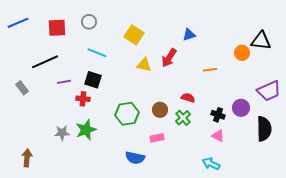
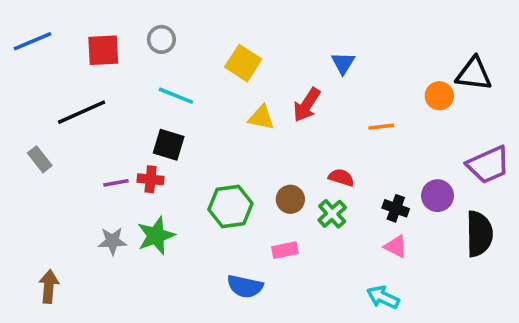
blue triangle: (189, 35) -> (343, 63), turned -40
purple line: (64, 82) -> (116, 183), moved

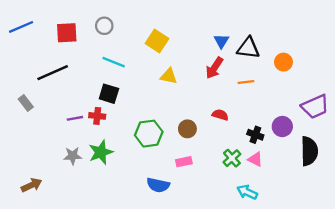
black triangle: (474, 74) -> (248, 48), moved
red arrow: (307, 105) -> (214, 68), moved
green cross: (332, 214) -> (232, 158), moved
brown arrow: (49, 286) -> (32, 185), turned 60

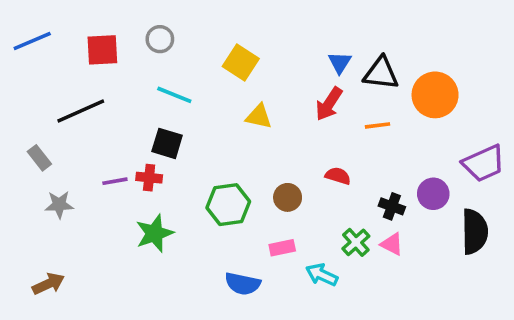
orange circle: (283, 62) -> (435, 95), size x1.6
gray star: (73, 156) -> (59, 205), moved
cyan arrow: (247, 192) -> (322, 275), moved

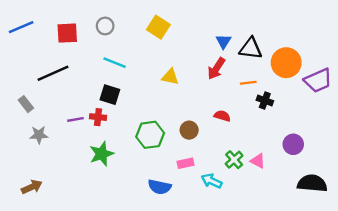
yellow square: (241, 63) -> (158, 27), moved
purple trapezoid: (484, 163) -> (318, 80), moved
purple circle: (433, 194) -> (293, 144), moved
black cross: (392, 206) -> (265, 101), moved
black semicircle: (475, 232) -> (312, 183), moved, turned -84

